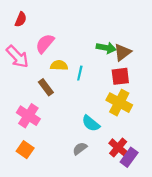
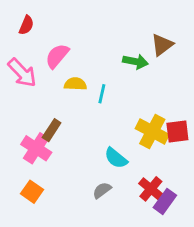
brown triangle: (123, 52) -> (162, 45), moved
red square: (120, 76) -> (177, 132), moved
brown rectangle: (46, 87) -> (52, 130), moved, turned 70

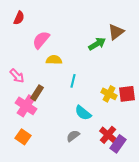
green arrow: (135, 62) -> (97, 44), turned -42
pink arrow: (22, 73) -> (17, 76), moved, size x0.7
cyan line: (102, 94) -> (73, 81), moved
yellow cross: (152, 132) -> (109, 94), size x0.7

